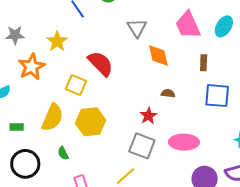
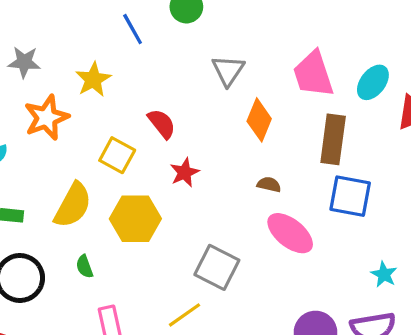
orange diamond: (158, 56) -> (259, 120), turned 30
brown rectangle: (204, 63) -> (333, 139), size x1.8
red semicircle: (101, 64) -> (162, 124), size x0.7
red star: (148, 116) -> (184, 172), moved
pink ellipse: (184, 142) -> (290, 233), moved, turned 32

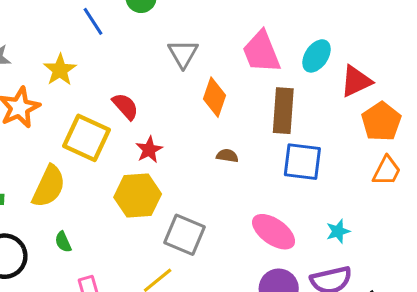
yellow square: (117, 155) -> (86, 138), size x1.4
yellow hexagon: (135, 219) -> (138, 196), moved
pink ellipse: (290, 233) -> (274, 232), moved
cyan star: (384, 274) -> (338, 231), turned 30

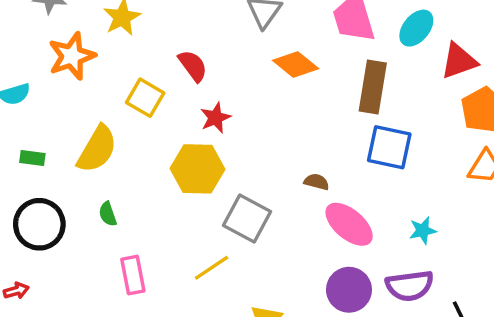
orange diamond: (214, 97) -> (296, 65), turned -75
yellow square: (86, 138) -> (145, 98), size x0.7
brown semicircle: (227, 156) -> (316, 182), moved

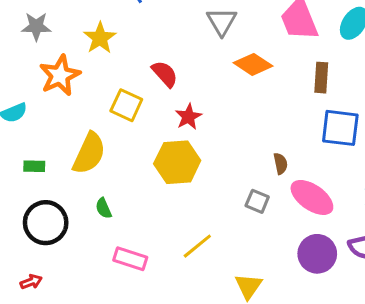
brown rectangle: (373, 87) -> (321, 78), size x0.7
brown semicircle: (316, 182) -> (281, 164), turned 70
gray square: (247, 218) -> (257, 201), moved, size x0.6
pink rectangle: (133, 275) -> (130, 259), turned -56

